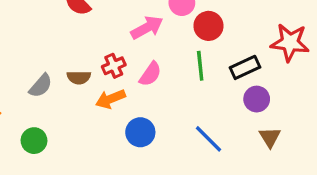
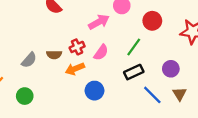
red circle: (208, 26) -> (152, 21), moved
green line: (200, 66) -> (134, 47), turned 42
black rectangle: (245, 67) -> (134, 72), moved
blue line: (208, 139) -> (152, 95), moved

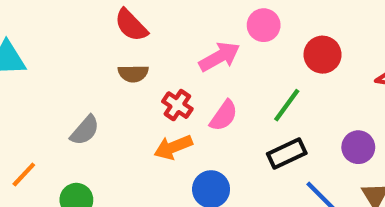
red cross: (77, 47) -> (177, 105), turned -32
brown semicircle: (54, 55) -> (133, 74), moved

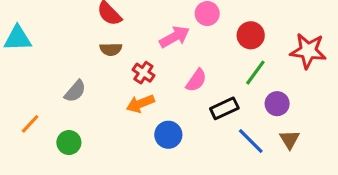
green line: (287, 105) -> (255, 73), moved
pink semicircle: (224, 116) -> (196, 80), moved

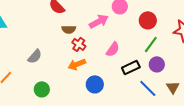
brown semicircle: (111, 49) -> (69, 29), moved
purple circle: (277, 104) -> (157, 64), moved
green circle: (69, 143) -> (42, 89), moved

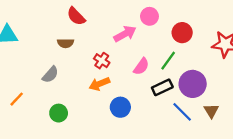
brown semicircle: (69, 29) -> (66, 43), moved
green line: (151, 44) -> (168, 61), moved
purple circle: (157, 64) -> (193, 84), size x1.5

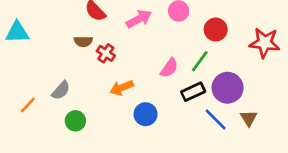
pink arrow: (125, 34) -> (139, 19), moved
red cross: (102, 61) -> (106, 53), moved
gray semicircle: (50, 75) -> (61, 90), moved

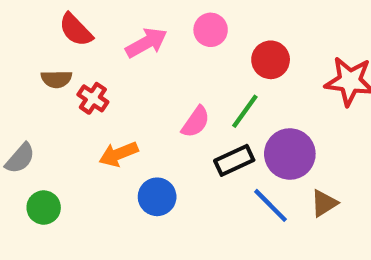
brown triangle: (249, 118) -> (324, 203), turned 30

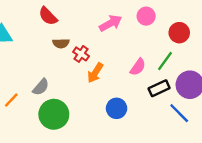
red semicircle: (76, 30) -> (48, 16), moved
orange arrow: (119, 154) -> (95, 73), moved, turned -36
green circle: (44, 208) -> (54, 114), size x1.6

